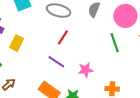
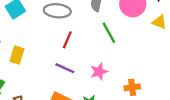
green line: (115, 43) -> (109, 33), moved

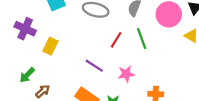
red line: (67, 40) -> (116, 40), moved

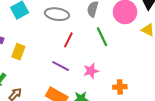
red line: (116, 40) -> (68, 40), moved

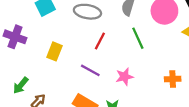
yellow rectangle: (18, 52) -> (54, 51), moved
orange cross: (120, 87) -> (173, 79), moved

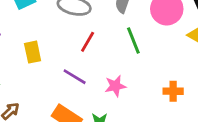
yellow rectangle: (54, 51) -> (33, 52), turned -36

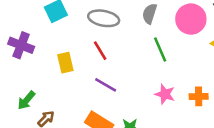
red line: (88, 42) -> (100, 51), moved, turned -60
pink star: (115, 86) -> (165, 94), moved, turned 30

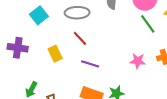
green line: (160, 50) -> (148, 24), moved

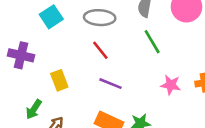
green line: (148, 24) -> (152, 42), moved
yellow rectangle: (55, 54) -> (59, 80), moved

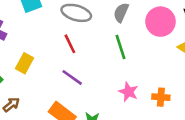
yellow rectangle: (59, 80) -> (25, 63), turned 36

